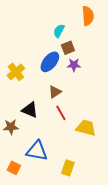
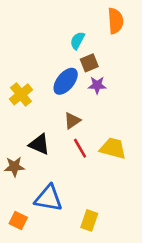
yellow trapezoid: (86, 128) -> (113, 148), moved

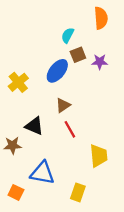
purple star: (97, 85) -> (100, 62), moved
yellow trapezoid: (113, 148) -> (99, 156), moved, turned 70

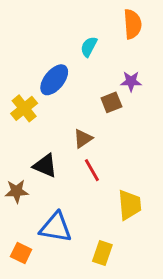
brown square: (78, 55) -> (111, 102), moved
blue ellipse: (57, 71) -> (54, 80), moved

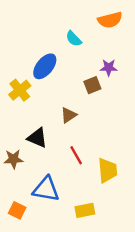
orange semicircle: (133, 24) -> (110, 20), turned 80
cyan semicircle: (89, 47) -> (74, 39), turned -72
red line: (92, 170) -> (76, 155), moved
yellow rectangle: (102, 253) -> (85, 210), turned 60

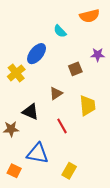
purple star: (109, 68) -> (98, 55), moved
yellow trapezoid: (107, 170) -> (87, 106), moved
yellow rectangle: (85, 210) -> (69, 171), turned -49

